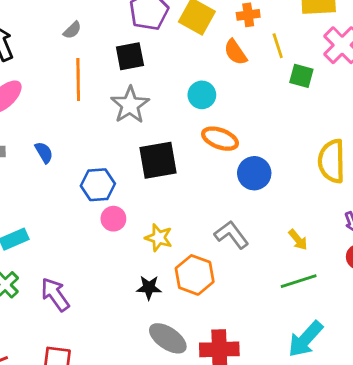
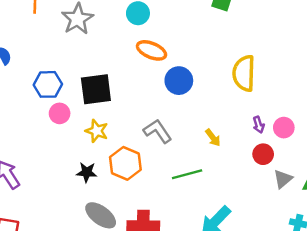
black square: (158, 160) -> (96, 89), moved
green line: (299, 281) -> (187, 174), moved

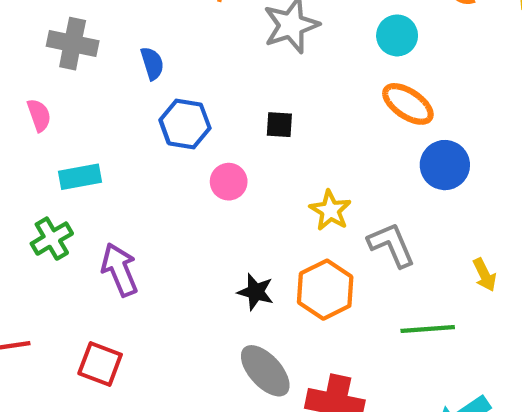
blue hexagon: (48, 84) -> (185, 124), moved
black square: (96, 89) -> (279, 125), moved, size x0.5
yellow star: (97, 131) -> (330, 210), moved

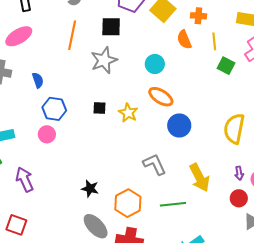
pink circle: (229, 182) -> (47, 134), moved
yellow star: (330, 210) -> (128, 113), moved
yellow arrow: (484, 275) -> (200, 178), size x1.8
orange hexagon: (325, 290) -> (128, 203), moved

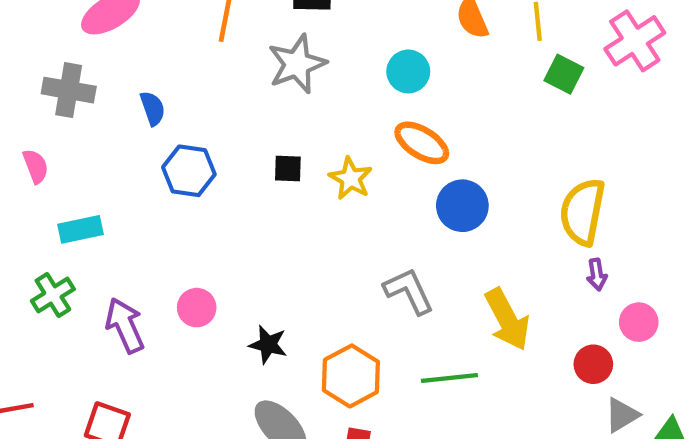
pink circle: (47, 134) -> (197, 308), moved
purple arrow: (239, 173) -> (597, 275), moved

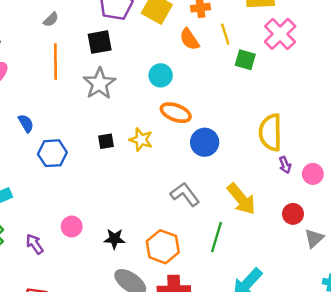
pink circle: (639, 322) -> (313, 174), moved
purple arrow: (125, 325) -> (35, 244), size x0.7
green line: (449, 378) -> (216, 237), turned -56

